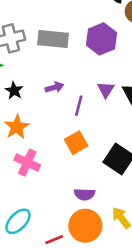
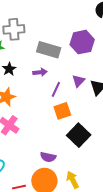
gray rectangle: (53, 39) -> (49, 50), moved
orange square: (76, 143) -> (62, 111), moved

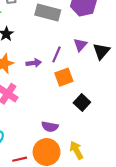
purple arrow: (40, 72) -> (34, 63), moved
black square: (79, 135) -> (82, 103), size x0.7

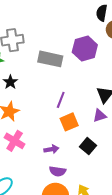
purple triangle: (80, 45) -> (100, 116), moved, turned 32
purple arrow: (34, 63) -> (51, 149), moved

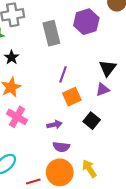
gray rectangle: (50, 59) -> (51, 33), turned 65

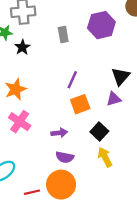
gray rectangle: (51, 33) -> (63, 35), size x0.6
black star: (11, 57) -> (22, 47), moved
yellow arrow: (89, 169) -> (105, 157), moved

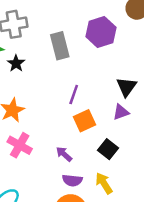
gray rectangle: (63, 35) -> (60, 46), size x1.5
purple arrow: (59, 133) -> (64, 154), turned -126
yellow arrow: (105, 157) -> (104, 183), moved

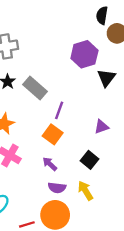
gray rectangle: (60, 46) -> (35, 88), moved, turned -35
black triangle: (126, 87) -> (106, 78), moved
orange square: (85, 121) -> (53, 134), moved, turned -30

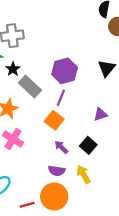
purple hexagon: (84, 54) -> (65, 71), moved
gray rectangle: (35, 88) -> (30, 86), moved
purple arrow: (50, 164) -> (61, 147), moved

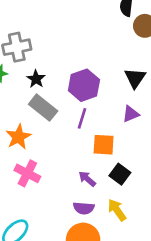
black star: (13, 69) -> (36, 79), moved
purple triangle: (100, 114) -> (131, 114), moved
orange square: (54, 120) -> (104, 145), moved, turned -30

